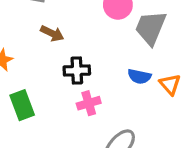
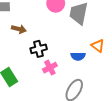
blue semicircle: (139, 76) -> (78, 56), moved

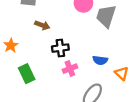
orange triangle: (98, 46) -> (122, 73), moved

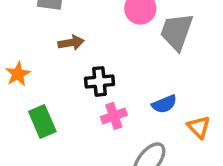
brown arrow: (42, 25) -> (71, 43), turned -32
blue semicircle: (100, 60) -> (164, 104), turned -32

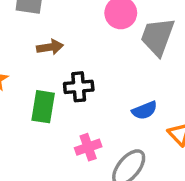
pink cross: (114, 116) -> (88, 147), moved
green rectangle: (42, 122) -> (43, 107), moved, turned 32

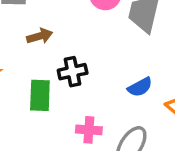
pink cross: (88, 147) -> (89, 130), turned 30

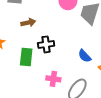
blue semicircle: (140, 87) -> (85, 56), turned 72

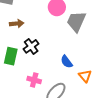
black cross: (46, 44) -> (31, 46), turned -35

